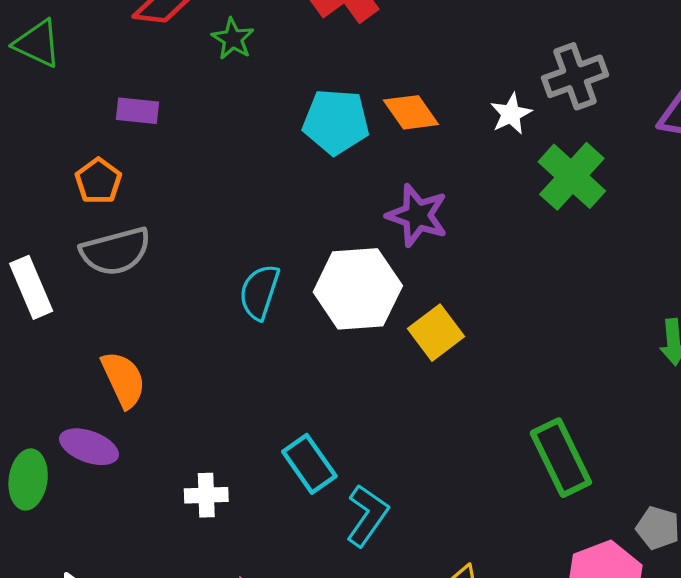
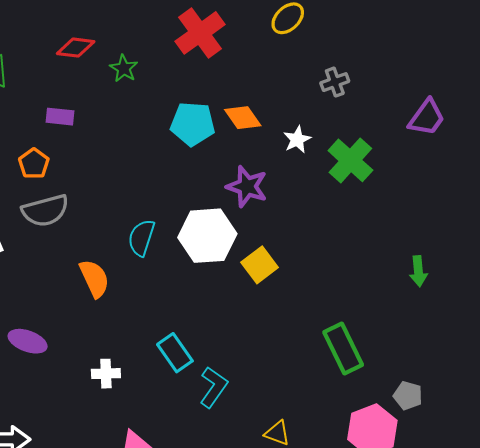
gray cross: (575, 76) -> (335, 82), moved, size x0.7
white star: (511, 114) -> (297, 139), moved
orange semicircle: (123, 379) -> (94, 278), moved

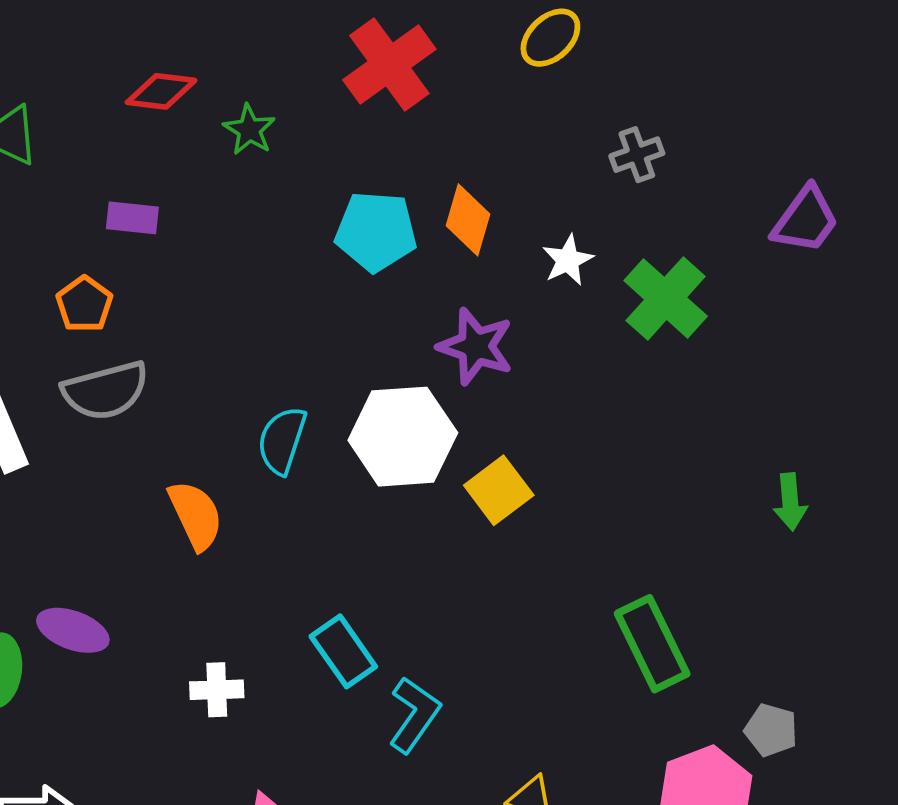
orange diamond: (243, 118) -> (468, 220), turned 51

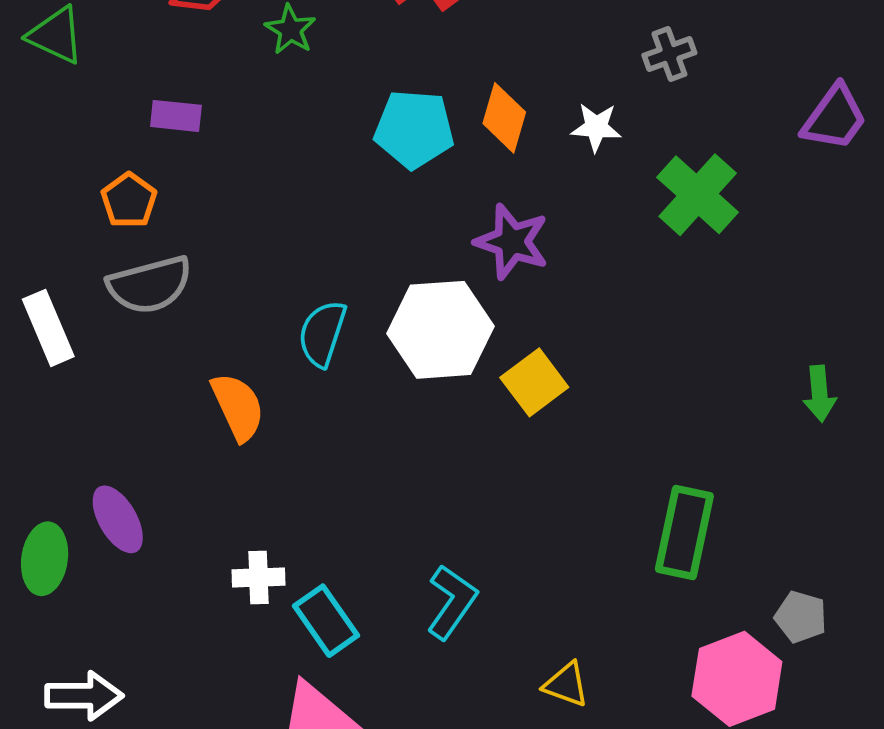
white star: (568, 260) -> (596, 127), moved, turned 30
purple ellipse: (73, 630) -> (118, 519), turned 40
green rectangle: (652, 644) -> (684, 532), turned 38
cyan rectangle: (343, 651) -> (326, 621), moved

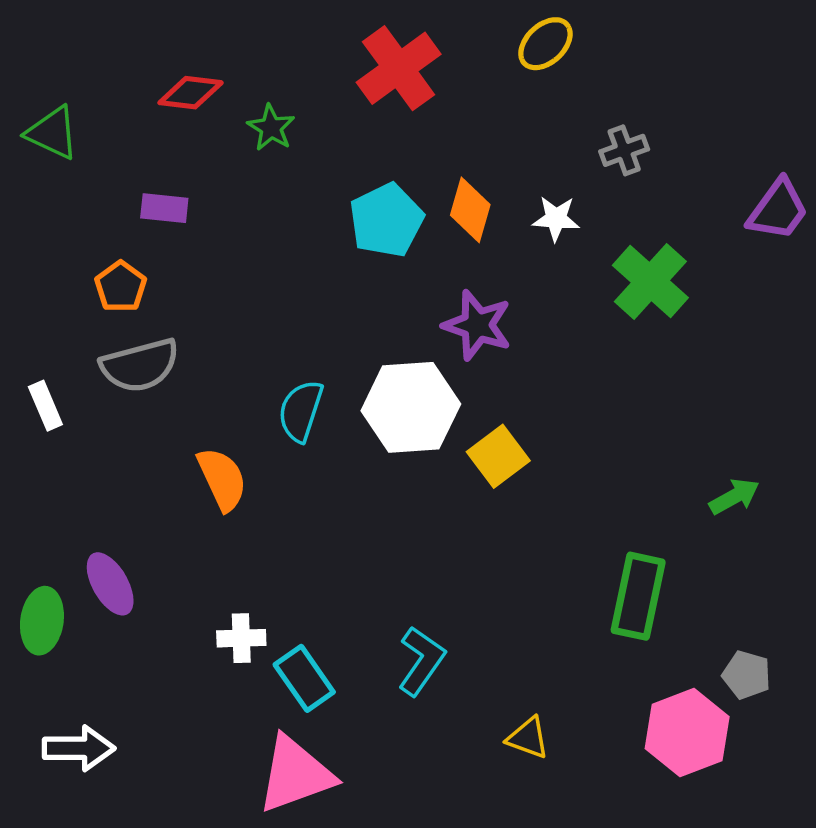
cyan pentagon: (414, 129) -> (386, 220), turned -30
white rectangle: (48, 328) -> (45, 406), size x0.7
green arrow: (820, 394) -> (734, 497), moved, turned -114

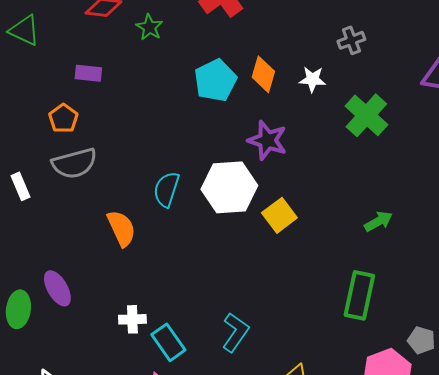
green arrow: (734, 497) -> (378, 221), moved

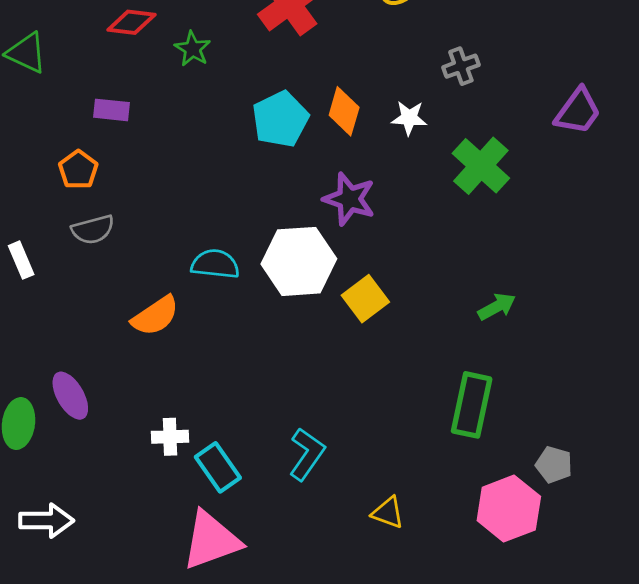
gray semicircle: (74, 163) -> (93, 230), size x0.7
cyan semicircle: (166, 189) -> (215, 264), turned 78
orange semicircle: (121, 228) -> (155, 316), turned 81

